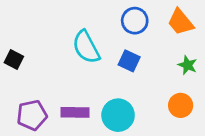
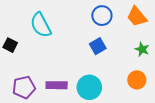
cyan semicircle: (86, 47) -> (41, 25), moved
blue square: (129, 61) -> (98, 46), turned 35

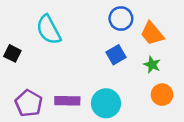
orange trapezoid: (137, 17) -> (152, 33), moved
green star: (142, 49) -> (152, 65), moved
purple pentagon: (24, 87) -> (29, 103), turned -30

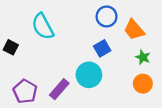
green star: (152, 65) -> (143, 57), moved
purple rectangle: (67, 101) -> (59, 89), turned -50
cyan circle: (106, 103) -> (89, 75), moved

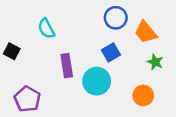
cyan semicircle: (43, 26) -> (46, 29), size x0.7
orange circle: (143, 84) -> (143, 95), moved
purple rectangle: (59, 89) -> (67, 66), moved, turned -50

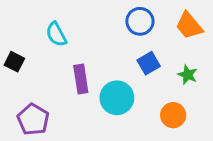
orange trapezoid: (146, 32) -> (189, 26), moved
blue square: (111, 52) -> (149, 63), moved

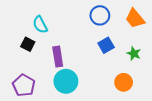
black square: (14, 62) -> (28, 44), moved
cyan circle: (117, 98) -> (66, 81), moved

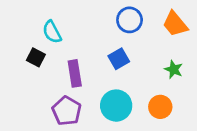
blue square: (106, 45) -> (119, 59), moved
cyan circle: (66, 81) -> (116, 106), moved
purple pentagon: (24, 85) -> (67, 111), moved

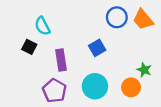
blue circle: (130, 20) -> (117, 17), moved
green star: (174, 69) -> (144, 70), moved

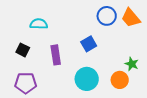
cyan semicircle: (42, 26) -> (39, 24), turned 120
black square: (29, 47) -> (23, 50), moved
purple pentagon: (54, 91) -> (26, 83), moved, turned -30

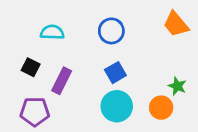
blue circle: (107, 16) -> (111, 31), moved
blue square: (89, 44) -> (115, 73), moved
purple rectangle: (56, 55) -> (62, 81), moved, turned 36

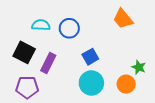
orange trapezoid: (176, 24) -> (123, 19), moved
blue circle: (111, 31) -> (69, 28), moved
black square: (31, 67) -> (24, 52), size x1.5

